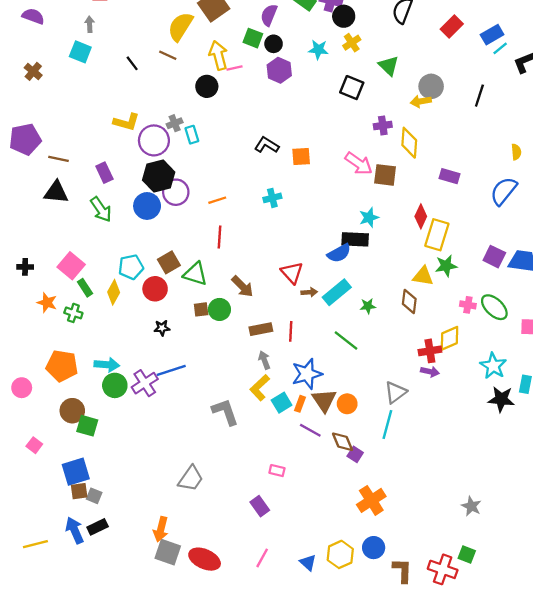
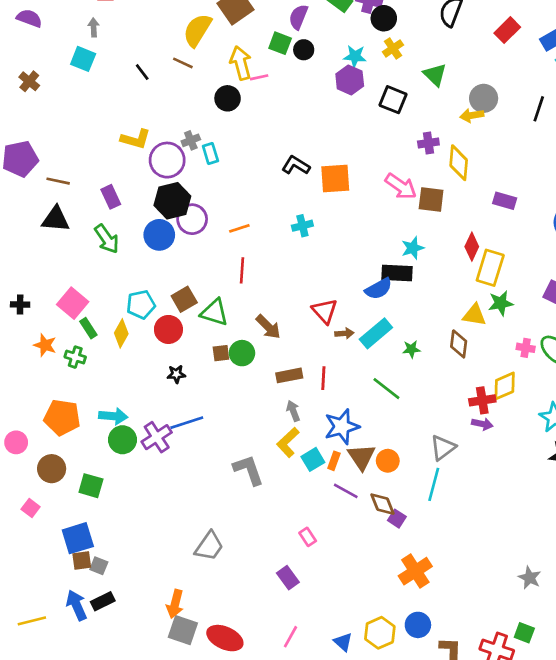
purple hexagon: (279, 70) -> (350, 80), moved
orange square: (301, 157) -> (335, 178), size x1.4
brown circle: (72, 411) -> (52, 469), moved
pink rectangle: (277, 471) -> (308, 537), turned 42

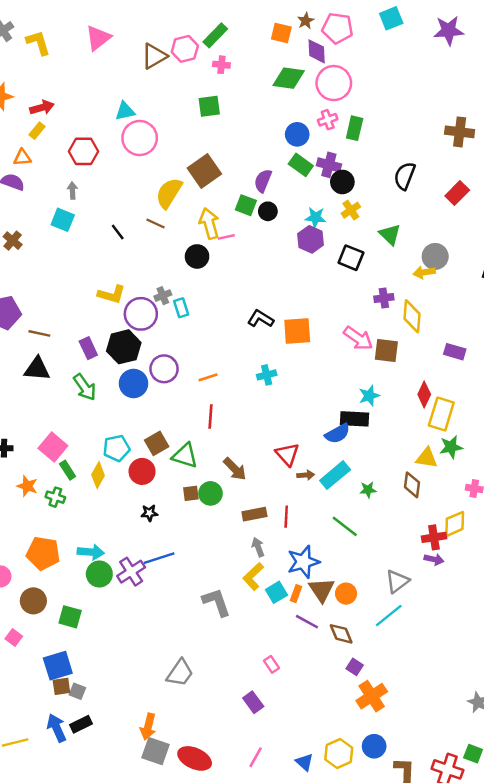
black hexagon: (172, 201) -> (124, 347), moved
cyan line: (434, 484) -> (389, 616), turned 36
purple square: (397, 519) -> (355, 667), moved

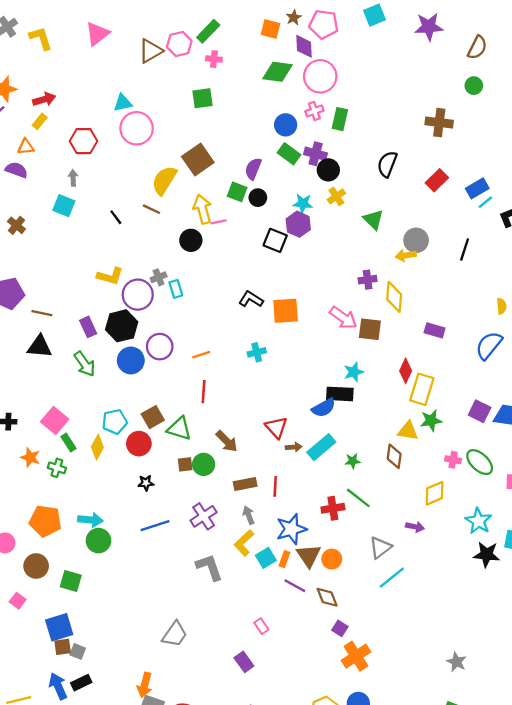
black square: (351, 258) -> (275, 240), moved
green line: (345, 526) -> (358, 498), moved
red cross: (434, 537) -> (333, 508), moved
purple cross: (131, 572) -> (204, 516), moved
cyan line: (389, 616) -> (392, 578), moved

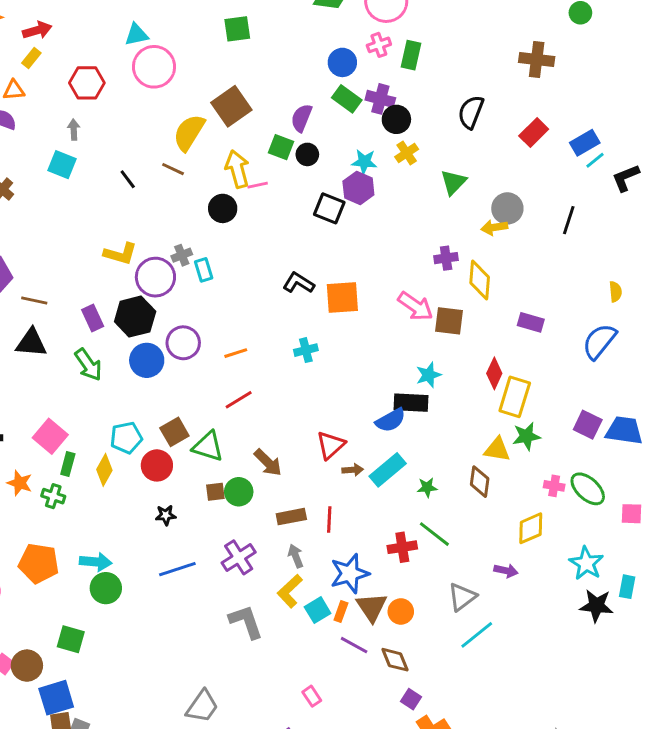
green triangle: (373, 220) -> (453, 182), turned 30
red line: (204, 392) -> (239, 400), turned 55
red triangle: (276, 427) -> (331, 445), turned 30
green rectangle: (68, 442) -> (68, 464), turned 48
brown circle: (36, 566) -> (27, 666), moved

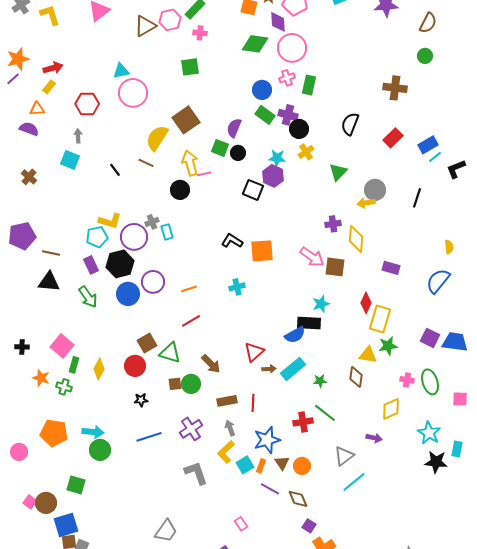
cyan pentagon: (126, 438) -> (97, 237), moved
green ellipse: (588, 489) -> (430, 382), turned 30
brown triangle: (372, 607) -> (282, 463), size x0.7

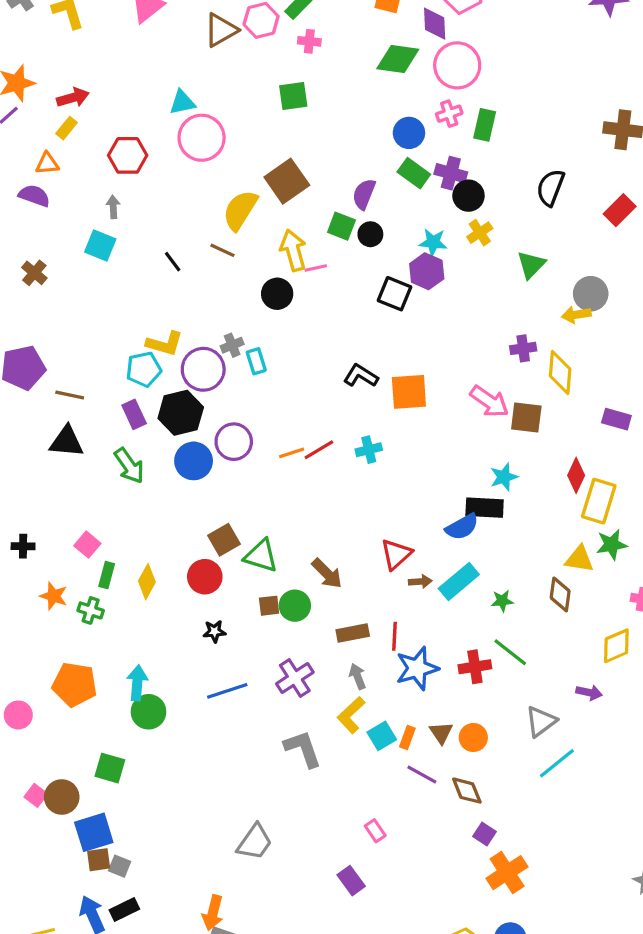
red line: (191, 321) -> (319, 450), moved
pink square: (62, 346) -> (87, 545), size x0.7
cyan arrow: (93, 432) -> (137, 683), turned -90
blue star: (267, 440) -> (417, 668), moved

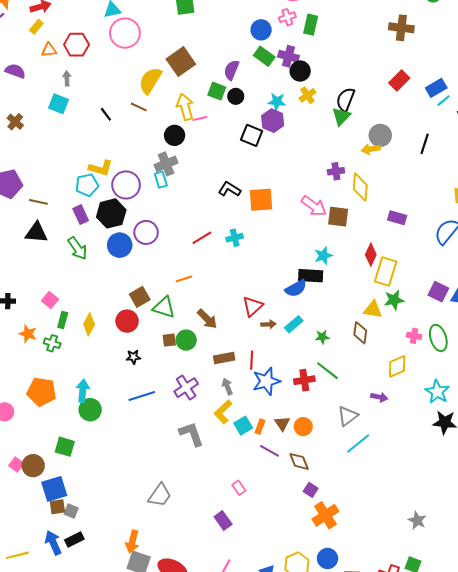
orange triangle: (47, 163) -> (49, 50), moved
black semicircle: (550, 188) -> (345, 100), moved
gray cross: (232, 345) -> (166, 164), moved, size x1.5
orange line: (292, 453) -> (184, 279), moved
cyan rectangle: (459, 582) -> (294, 324), size x0.7

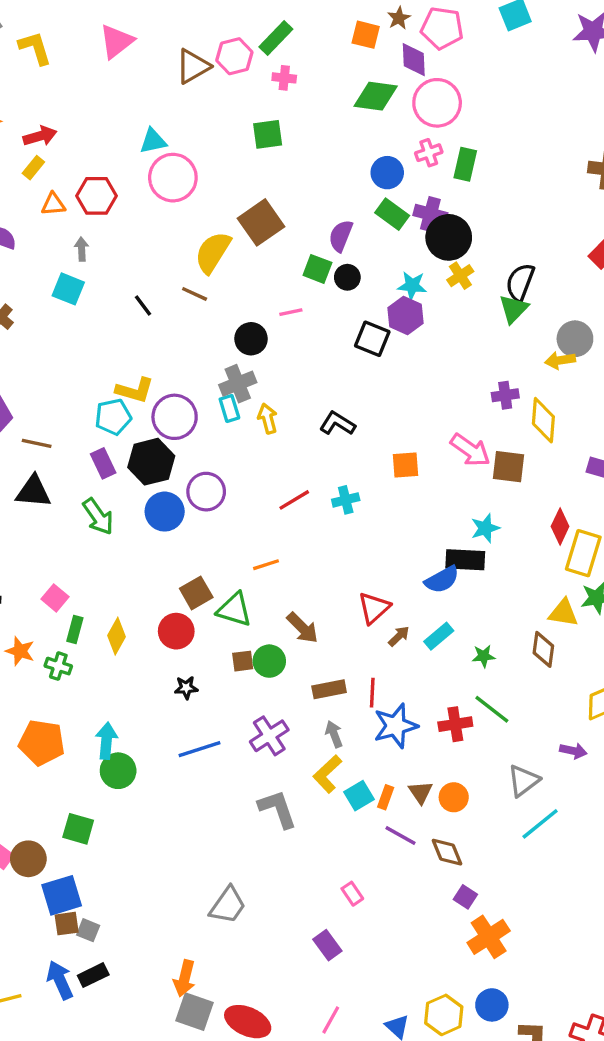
black circle: (300, 71) -> (449, 237), size x1.4
yellow arrow: (185, 107) -> (268, 418), moved, size x0.7
orange square: (261, 200) -> (406, 465), moved, size x0.7
brown arrow: (268, 324) -> (399, 636), turned -40

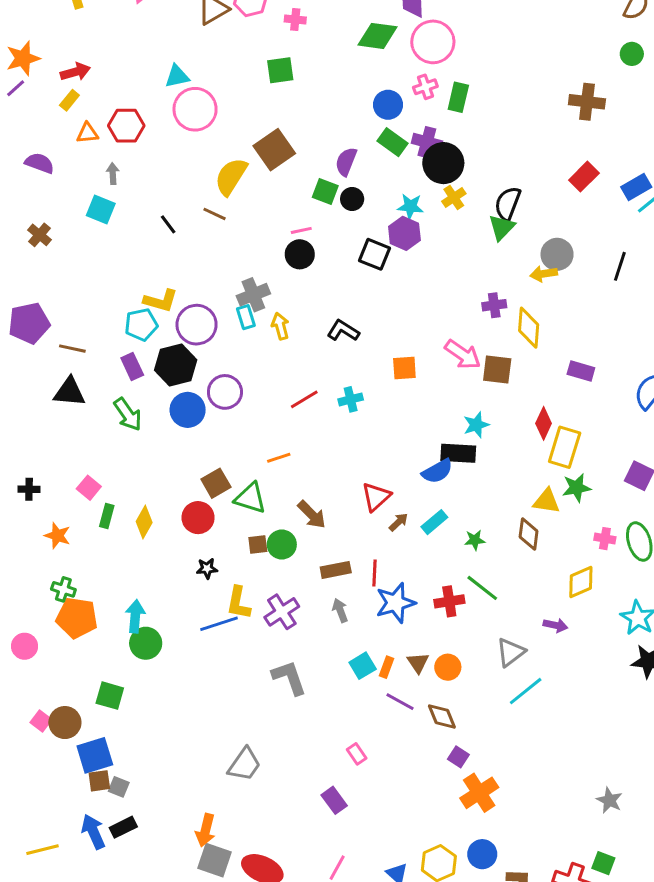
black circle: (251, 339) -> (300, 254), moved
green cross: (58, 666) -> (63, 589), moved
yellow L-shape: (327, 774) -> (238, 603), moved, turned -36

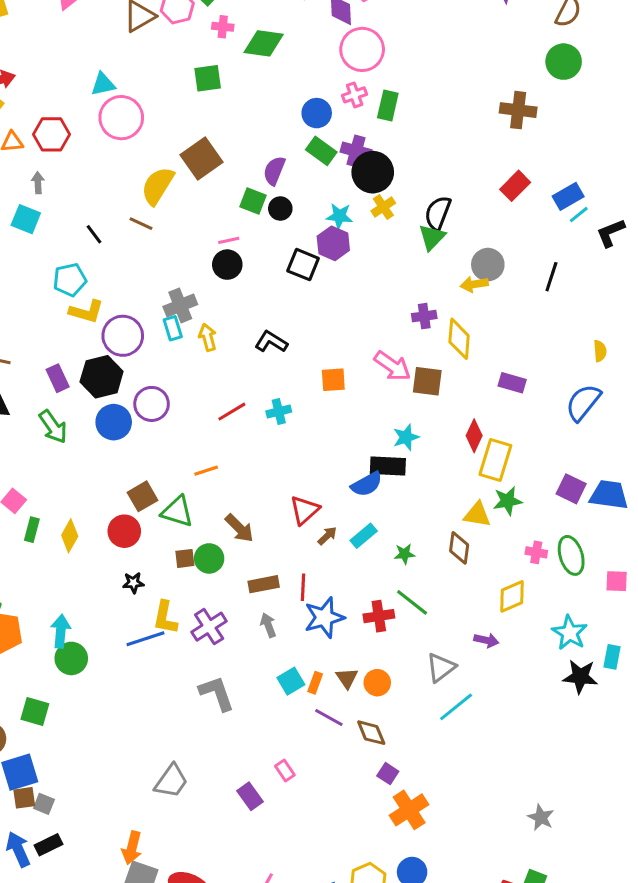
green diamond: (378, 36) -> (264, 43), moved
green circle: (632, 54) -> (564, 62), size x1.5
cyan pentagon: (141, 325) -> (70, 280), moved
purple rectangle: (334, 800) -> (250, 796), moved

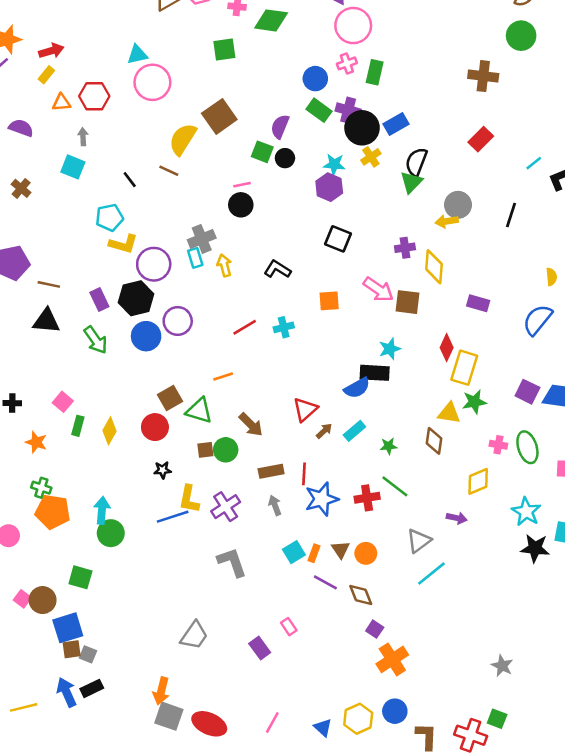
blue rectangle: (568, 196) -> (396, 124), moved
black square: (303, 265) -> (338, 239), moved

